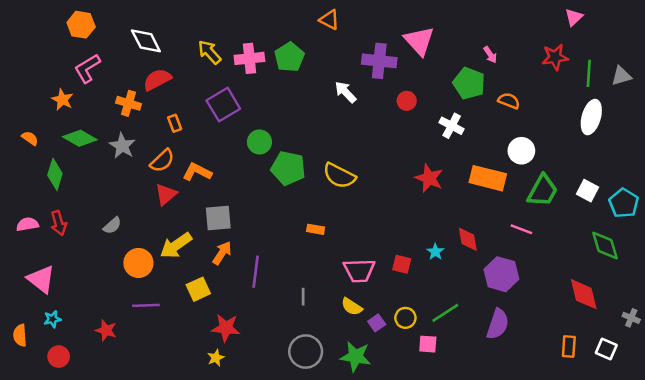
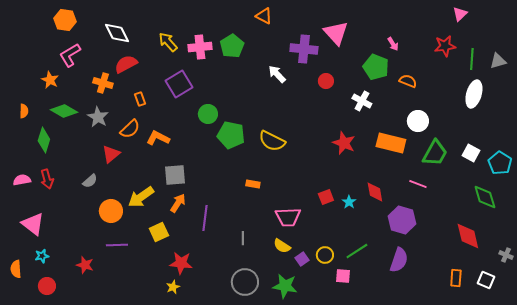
orange semicircle: (30, 138) -> (24, 111), turned 56
red triangle: (166, 194) -> (111, 154), moved
red square: (402, 264) -> (326, 197), moved, turned -35

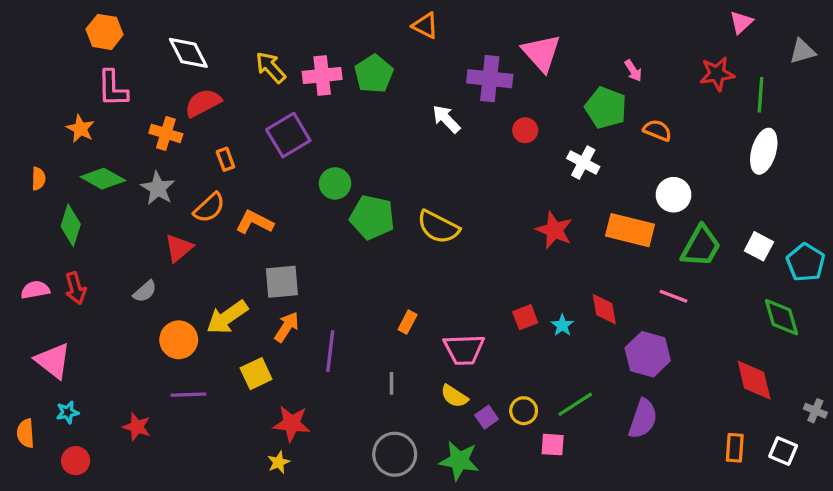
pink L-shape: (70, 55) -> (113, 88), turned -60
gray triangle: (498, 61) -> (802, 51), moved
orange rectangle: (253, 184) -> (408, 322), moved, turned -72

